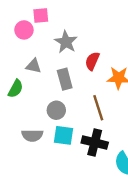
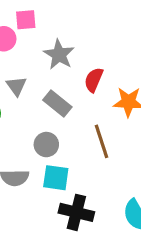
gray triangle: (34, 66) -> (16, 86), turned 42
gray rectangle: (65, 79) -> (57, 103), turned -36
black cross: (95, 143) -> (76, 212), moved

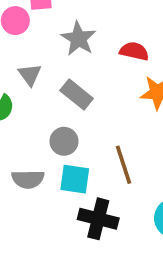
red semicircle: (94, 80) -> (134, 51), moved, turned 80
brown line: (102, 141) -> (123, 165), moved

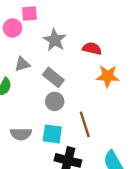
gray triangle: (30, 75) -> (22, 64), turned 49
gray circle: (64, 141) -> (55, 101), moved

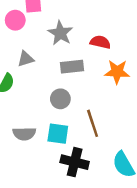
gray rectangle: (53, 77) -> (72, 67), moved, turned -45

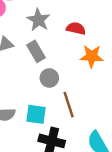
gray rectangle: (72, 67) -> (36, 51), moved, turned 65
gray circle: (60, 99) -> (49, 78), moved

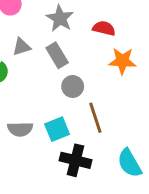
cyan square: (36, 114) -> (57, 129), turned -30

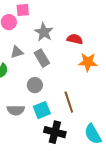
gray circle: (73, 86) -> (35, 85), moved

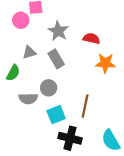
brown line: (69, 102) -> (85, 106), turned 30
gray semicircle: (16, 110) -> (28, 99), moved

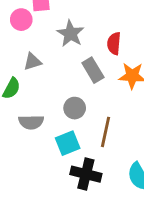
red semicircle: (91, 38) -> (114, 43), turned -98
gray rectangle: (56, 59) -> (93, 70), moved
gray circle: (49, 88) -> (75, 108), moved

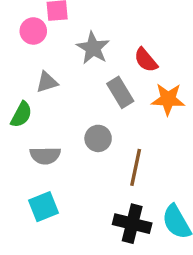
red semicircle: (114, 43) -> (146, 60), turned -45
cyan square: (68, 143) -> (44, 207), moved
black cross: (86, 174) -> (132, 224), moved

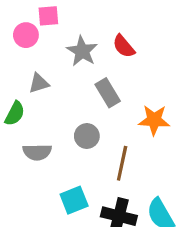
red semicircle: (146, 60) -> (124, 46), moved
orange star: (168, 99) -> (154, 120), moved
cyan square: (44, 207) -> (74, 200), moved

